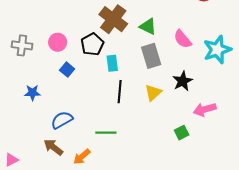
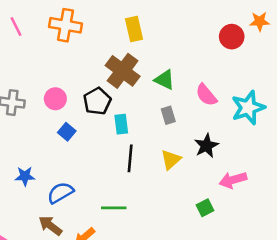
gray rectangle: (151, 56) -> (168, 115), size x0.6
blue star: (32, 93) -> (25, 176), moved

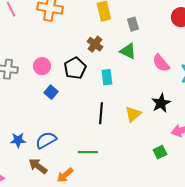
brown cross: (123, 71) -> (95, 44), size x0.6
gray rectangle: (168, 115) -> (133, 24), moved
cyan rectangle: (121, 124) -> (107, 77), moved
blue star: (25, 176) -> (18, 140), moved

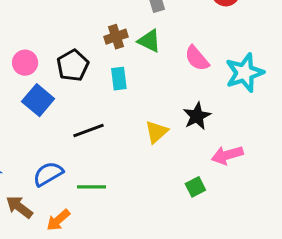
brown cross: (95, 44) -> (116, 37), moved, turned 35
blue square: (51, 92) -> (38, 100), size x1.5
black line: (101, 113) -> (89, 131), moved, turned 65
blue semicircle: (46, 140) -> (48, 174), moved

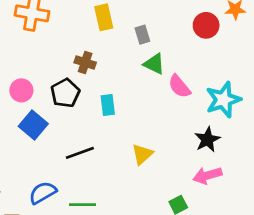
brown cross: (116, 37) -> (85, 63), moved, turned 36
green triangle: (149, 41) -> (154, 64), moved
black star: (197, 116) -> (207, 140), moved

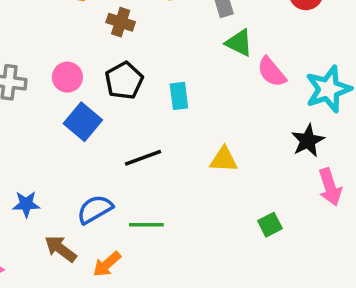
brown cross: (85, 63) -> (121, 22), moved
yellow triangle: (142, 154) -> (224, 160), turned 45
pink arrow: (207, 175) -> (330, 187), moved, turned -92

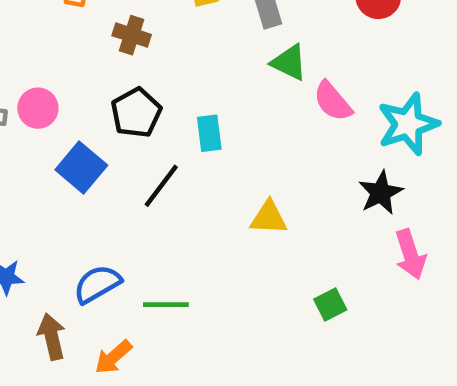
pink circle: (67, 77) -> (38, 108), moved
black line: (143, 158) -> (161, 186), moved, turned -33
brown arrow: (61, 249) -> (52, 337), turned 40

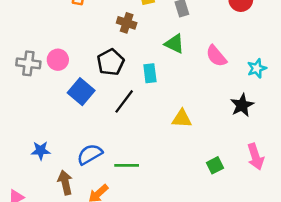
brown cross: (132, 35) -> (127, 23), moved
green triangle: (289, 62) -> (174, 44), moved
cyan star: (408, 124) -> (257, 68), size x0.6
pink arrow: (410, 254) -> (256, 157), moved

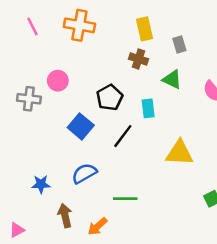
brown cross: (127, 23) -> (138, 59), moved
pink circle: (58, 60) -> (58, 81), moved
yellow triangle: (182, 119) -> (179, 153), size x1.4
blue semicircle: (90, 154) -> (84, 173), moved

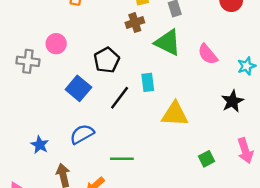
brown cross: (138, 59) -> (135, 23), turned -36
green triangle: (172, 79) -> (168, 42), size x1.4
cyan rectangle: (148, 108) -> (148, 82), moved
blue star: (41, 184) -> (40, 145), turned 30

